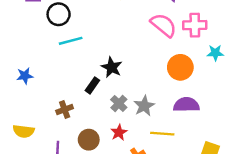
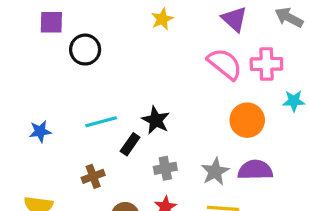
cyan line: (71, 41) -> (101, 122), moved
gray cross: (119, 103) -> (165, 168), turned 35
gray star: (144, 106) -> (215, 172), moved

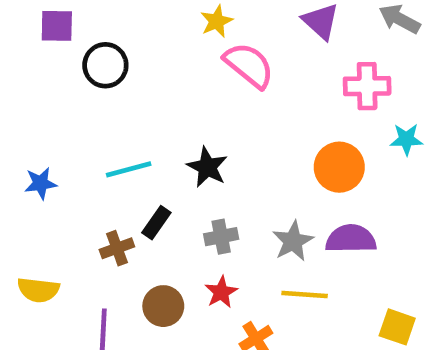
pink semicircle: (225, 64) -> (249, 65), moved
black rectangle: (130, 144) -> (156, 223), moved

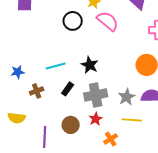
black circle: (105, 65) -> (73, 21), moved
gray cross: (221, 237) -> (96, 95), size x1.6
brown cross: (117, 248) -> (37, 91), moved

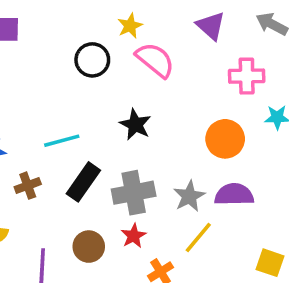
black star: (90, 65) -> (135, 125), moved
black rectangle: (68, 89) -> (83, 182), size x1.5
yellow line: (132, 120) -> (198, 238), turned -54

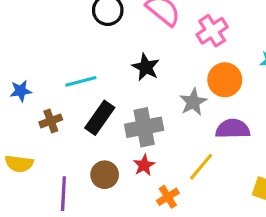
pink cross: (247, 76) -> (212, 31), moved, turned -32
gray star: (189, 196) -> (193, 102), moved

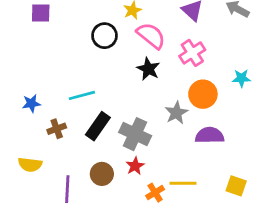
black star: (146, 67) -> (148, 69), moved
gray cross: (144, 127) -> (135, 134), turned 36
yellow line: (201, 167) -> (183, 183), moved, turned 50

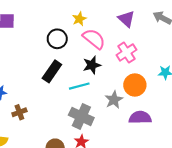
black star: (148, 69) -> (92, 65), turned 30
cyan line: (82, 95) -> (79, 86), moved
black rectangle: (98, 126) -> (52, 71), moved

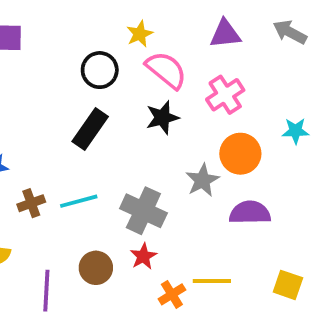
purple triangle: (126, 19) -> (225, 34), turned -48
cyan line: (79, 86) -> (79, 201), moved

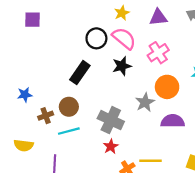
yellow star: (140, 34) -> (122, 13), moved
black circle: (100, 70) -> (96, 38), moved
cyan line: (79, 201) -> (69, 131), moved
brown circle: (96, 268) -> (69, 107), moved

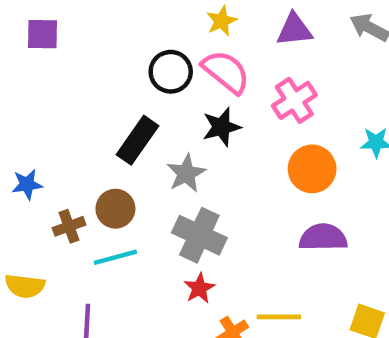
gray star: (145, 102) -> (186, 173), moved

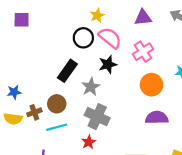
yellow star: (221, 21) -> (97, 15), moved
yellow semicircle: (25, 286) -> (13, 119), moved
red star: (199, 288) -> (89, 142), moved

